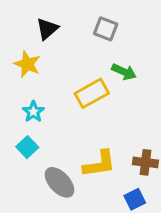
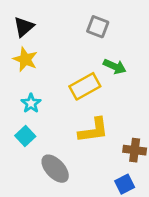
black triangle: (47, 29) -> (24, 27), moved
yellow L-shape: (99, 164) -> (93, 130), moved

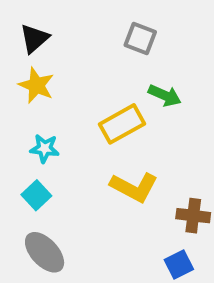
cyan star: (31, 103) -> (45, 148), turned -30
yellow L-shape: (93, 130) -> (134, 187), turned 36
gray ellipse: (55, 169) -> (45, 252), moved

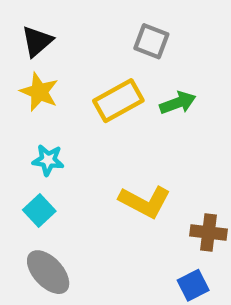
green arrow: (165, 95) -> (178, 103), turned -44
yellow rectangle: (122, 124) -> (118, 101), moved

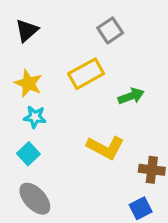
gray square: (151, 41) -> (110, 30), turned 35
yellow star: (39, 92) -> (28, 83), moved
green arrow: (178, 103) -> (131, 96), moved

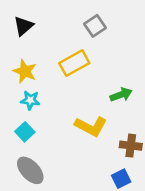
green arrow: (131, 96) -> (121, 95), moved

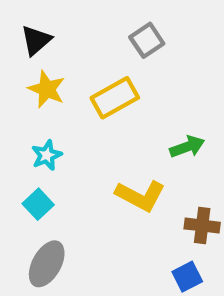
yellow star: (25, 71) -> (47, 89), moved
cyan star: (30, 100) -> (47, 155), turned -30
gray ellipse: (30, 170) -> (47, 264), turned 72

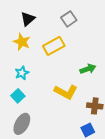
black triangle: (36, 40) -> (28, 19), moved

